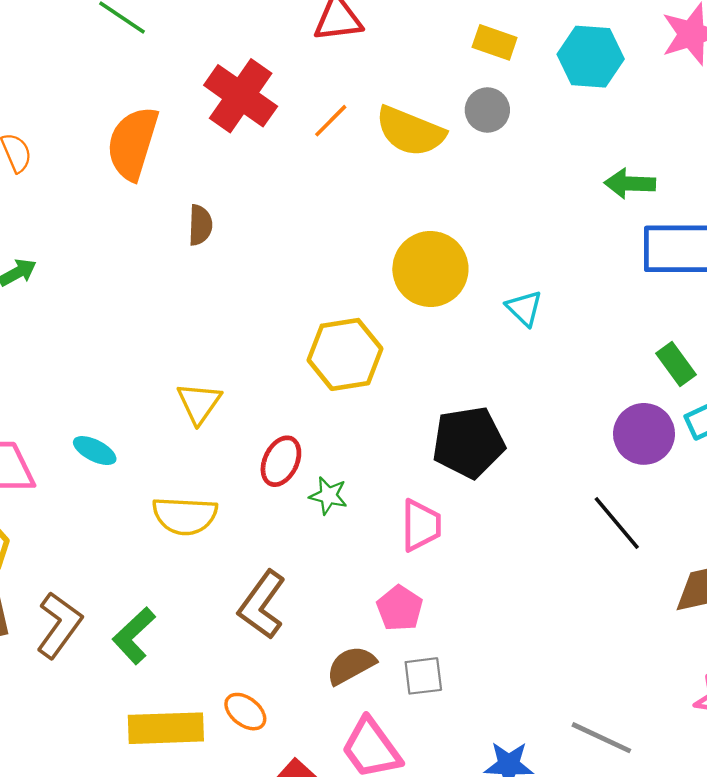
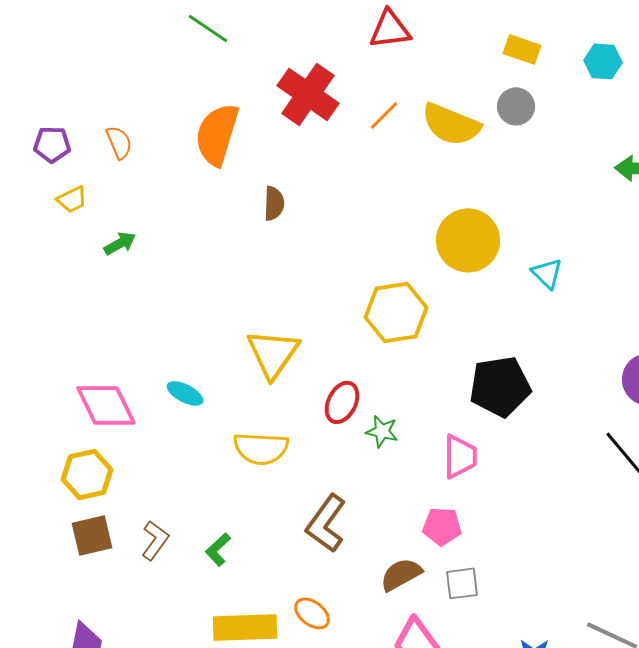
cyan hexagon: (591, 57) -> (603, 61), size x0.7
yellow triangle: (199, 403) -> (273, 353), size x1.4
pink pentagon: (400, 608) -> (442, 526), turned -30
brown L-shape: (59, 625) -> (155, 540), size x0.7
green L-shape: (134, 636) -> (218, 549), size x0.7

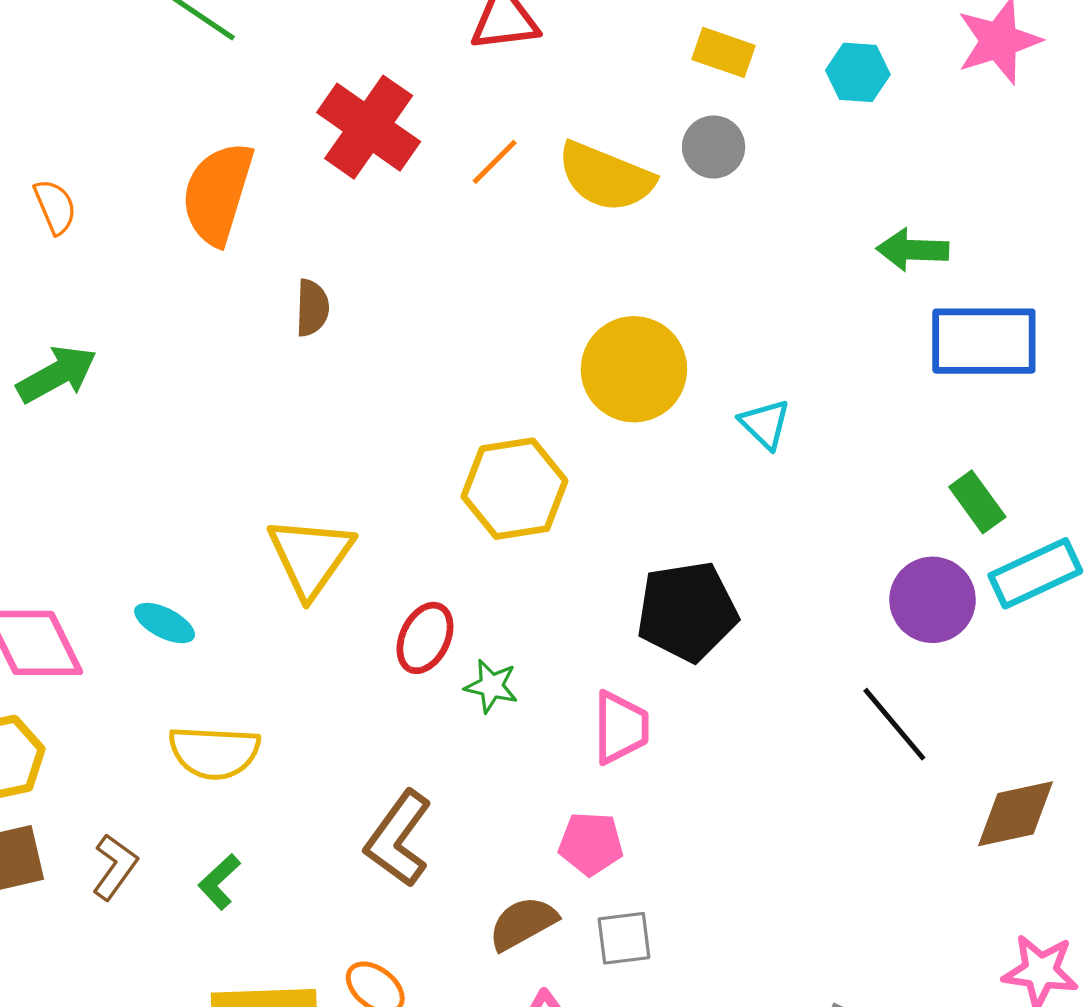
green arrow: (120, 243) -> (57, 374), size x1.5
yellow semicircle: (261, 448) -> (214, 752), moved

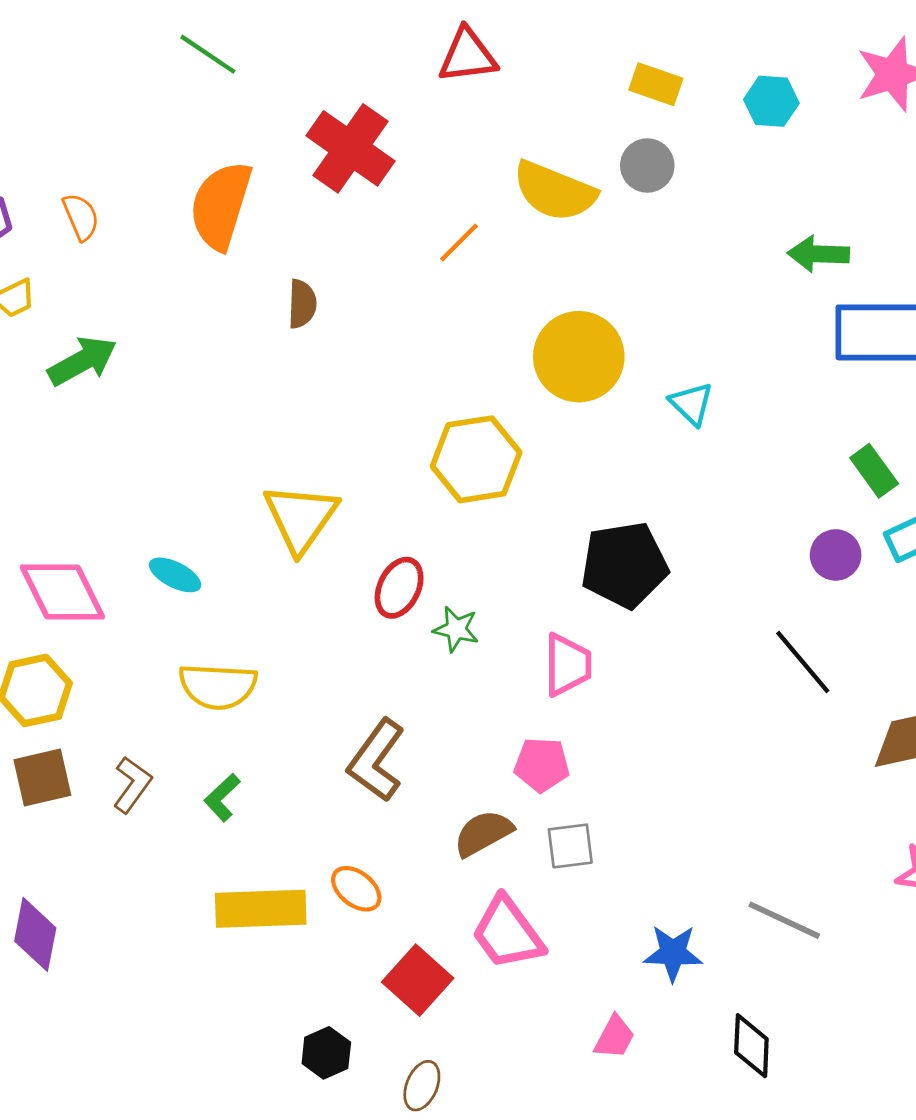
orange line: (495, 162) -> (459, 243), moved
purple circle: (933, 600) -> (836, 555), size x0.7

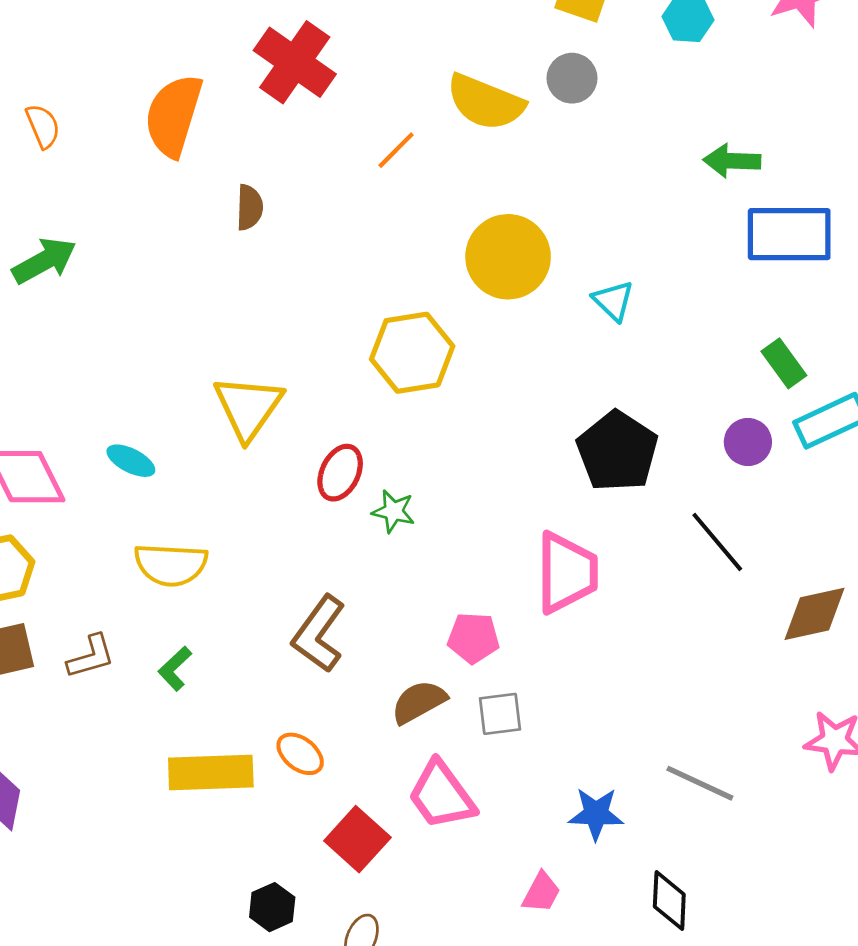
black pentagon: (624, 565) -> (617, 451), moved, turned -30
pink trapezoid: (567, 665) -> (567, 573), moved, size x1.4
brown L-shape: (132, 785) -> (91, 657), turned 38

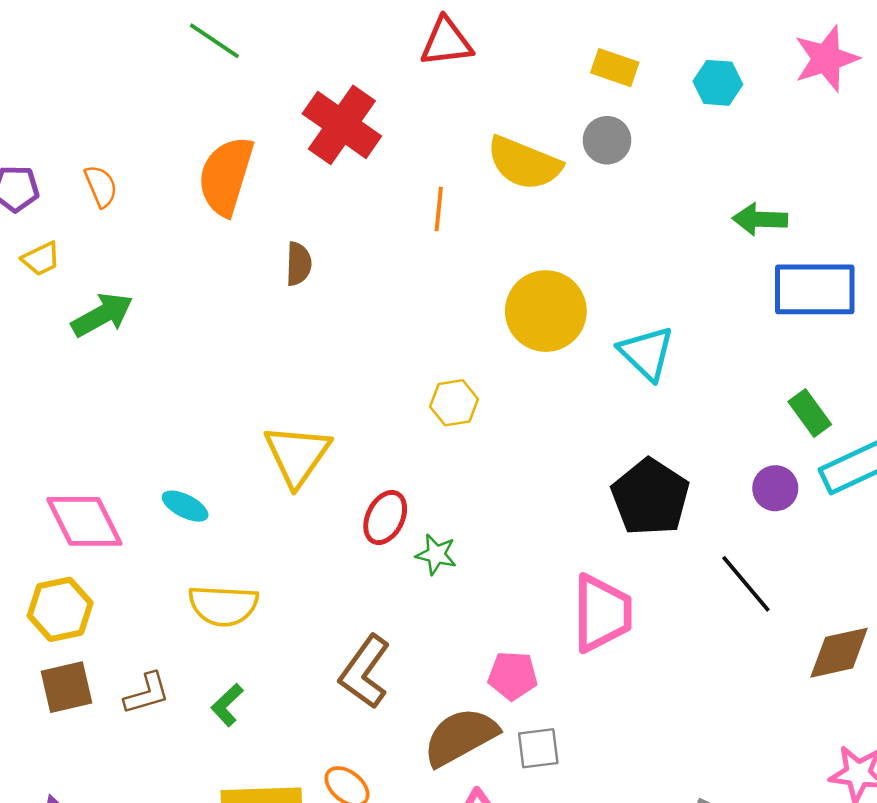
orange line: (396, 150) -> (439, 209), turned -39
cyan triangle: (613, 301) -> (647, 353), size x1.4
yellow hexagon: (412, 353) -> (454, 403), size x0.6
brown semicircle: (419, 702) -> (460, 737), size x1.4

